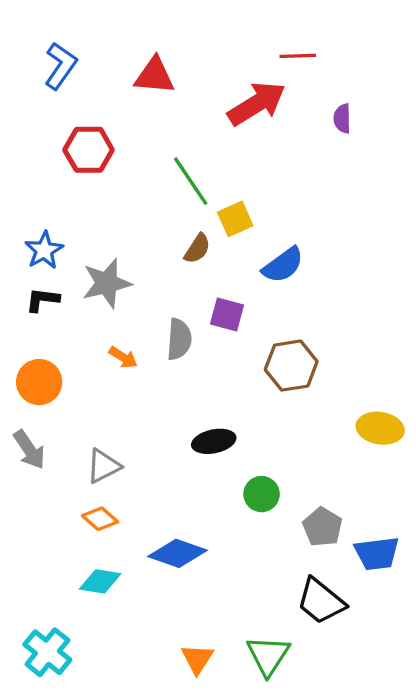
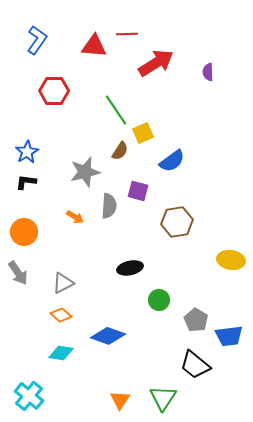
red line: (298, 56) -> (127, 34), moved
gray star: (107, 283) -> (85, 172), moved

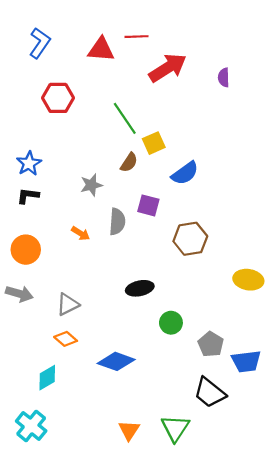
gray star: (85, 172) -> (91, 185), size x0.7
gray arrow: (18, 273) -> (19, 294), turned -40
cyan diamond: (61, 353) -> (47, 378), moved, turned -40

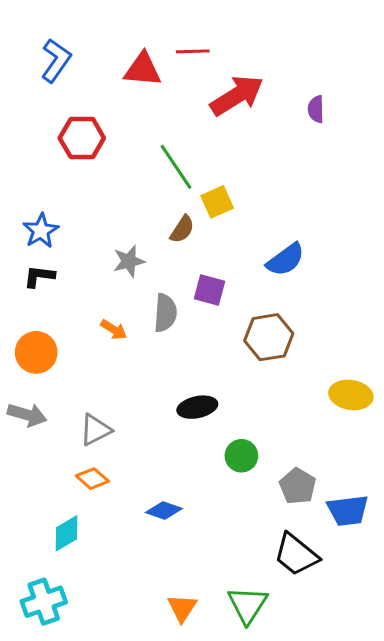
blue semicircle: (185, 173) -> (285, 260), moved
blue diamond: (116, 361) -> (164, 510), size x0.7
cyan cross: (31, 426) -> (44, 602), turned 32

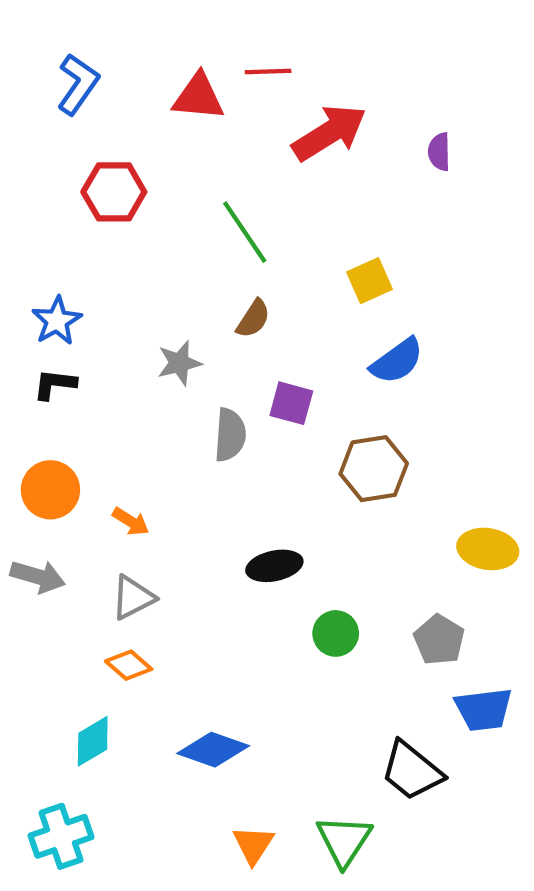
yellow square: (217, 202) -> (369, 281), moved
orange arrow: (114, 330) -> (131, 521), moved
gray pentagon: (298, 486) -> (439, 640), moved
blue diamond: (164, 510) -> (213, 750), moved, size x1.4

